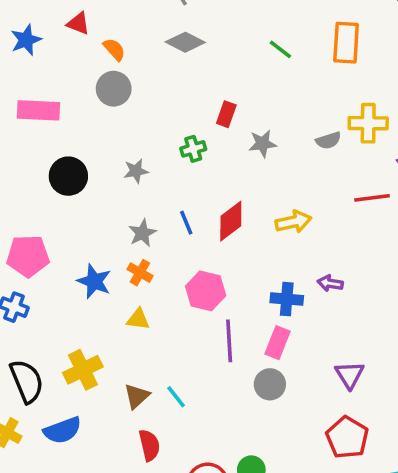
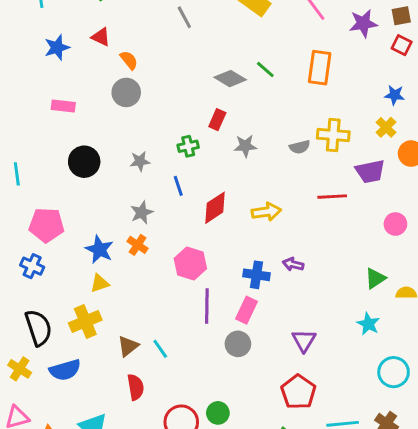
gray diamond: (185, 42) -> (230, 79), moved
pink rectangle: (38, 110) -> (63, 106), size x0.7
blue line: (186, 223) -> (178, 186), moved
yellow triangle: (138, 319) -> (100, 283), moved, turned -30

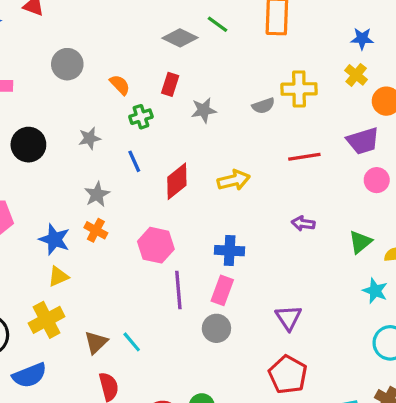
orange semicircle: (129, 60) -> (120, 85), moved
purple trapezoid: (370, 171) -> (363, 141), moved
purple arrow: (293, 264) -> (303, 223), moved
cyan star: (368, 324) -> (375, 291), moved

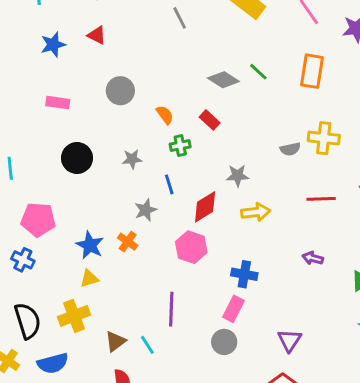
red rectangle: (170, 84) -> (210, 120), turned -72
gray star: (204, 110) -> (238, 176), moved
gray star: (97, 194) -> (146, 210), moved
pink hexagon: (156, 245) -> (191, 247), moved
purple line: (178, 290) -> (171, 309), moved

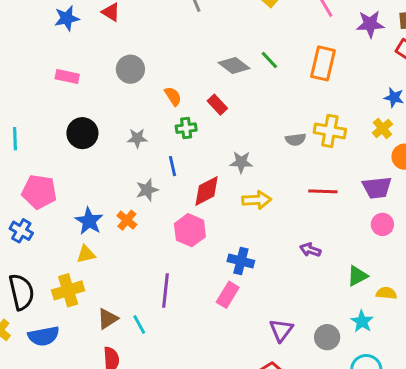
gray circle: (224, 342) -> (327, 337), moved

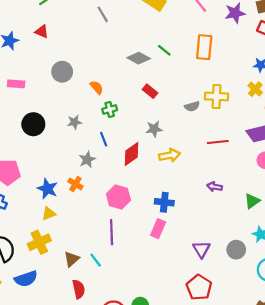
red rectangle: (217, 105) -> (150, 91), moved
pink hexagon: (190, 230) -> (118, 197), moved

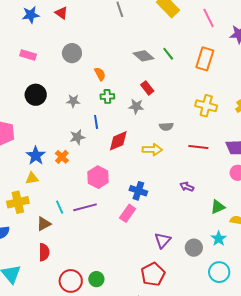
gray semicircle: (192, 106) -> (166, 126), moved
gray star: (154, 129) -> (136, 106), moved
purple line: (112, 232) -> (85, 207), turned 65
cyan line: (96, 260) -> (60, 207), moved

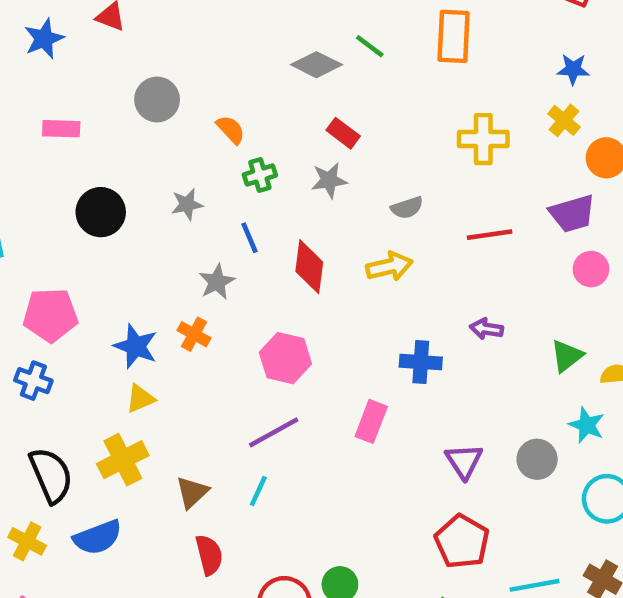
red diamond: (118, 141) -> (309, 267), turned -45
blue cross: (138, 191) -> (421, 362), moved
cyan line: (60, 207) -> (258, 491), moved, turned 64

